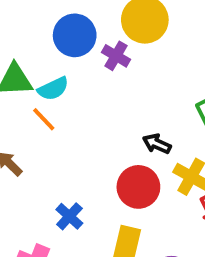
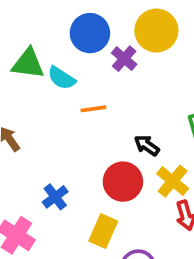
cyan semicircle: (53, 89) -> (62, 78), turned 48
orange line: (44, 119) -> (93, 109), moved, turned -65

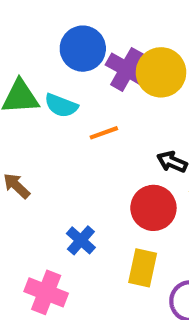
yellow circle: (156, 31) -> (161, 72), moved
purple cross: (124, 59) -> (127, 69), size x1.4

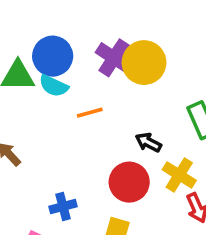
blue circle: (83, 49) -> (53, 56), moved
blue cross: (81, 240) -> (63, 206), turned 30

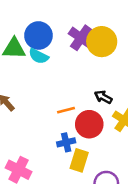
orange line: (90, 113) -> (66, 110), moved
blue cross: (63, 206) -> (66, 142), moved

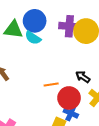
purple cross: (81, 38) -> (69, 26), turned -36
blue cross: (66, 142) -> (71, 113), moved, turned 32

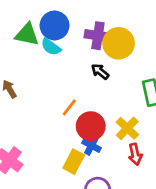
black arrow: (83, 77) -> (100, 72), moved
orange line: (51, 84) -> (69, 107), turned -48

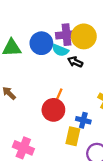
blue circle: (55, 25) -> (41, 43), moved
cyan semicircle: (51, 47) -> (60, 50), moved
red circle: (91, 126) -> (53, 110), moved

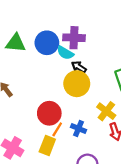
yellow circle: (84, 36) -> (77, 84), moved
orange line: (59, 95) -> (57, 129), moved
yellow rectangle: (73, 136) -> (47, 146), moved

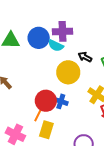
black arrow: (79, 67) -> (85, 57), moved
blue cross: (78, 128) -> (61, 101), moved
orange line: (57, 129) -> (38, 115), moved

